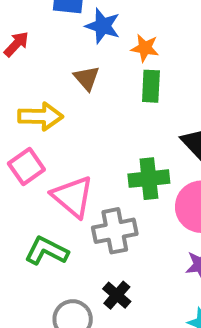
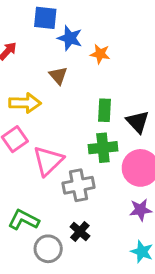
green rectangle: (151, 86) -> (104, 110), moved
pink triangle: (73, 197) -> (48, 161), turned 36
green L-shape: (47, 251) -> (24, 220), moved

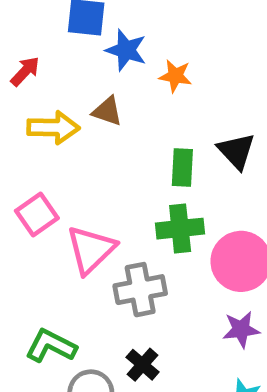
brown triangle: (58, 76) -> (107, 111), turned -30
yellow arrow: (25, 103) -> (53, 128), moved
black triangle: (138, 122) -> (236, 151), moved

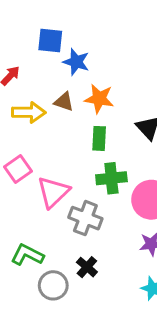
orange star: (175, 76) -> (99, 99), moved, size x1.4
green rectangle: (182, 168) -> (99, 138), moved
gray cross: (140, 290) -> (85, 218), turned 32

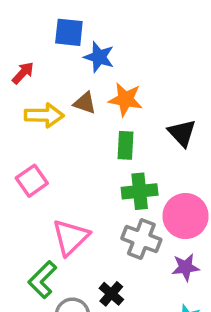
pink triangle: (53, 192) -> (71, 237), moved
gray cross: (85, 218) -> (141, 239), moved
green L-shape: (27, 255) -> (42, 280), turned -72

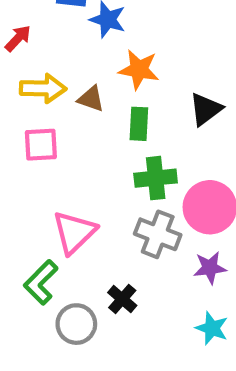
brown triangle: (85, 103) -> (91, 99), moved
black triangle: (182, 133) -> (206, 109), turned 36
pink square: (32, 181) -> (41, 145), moved, turned 32

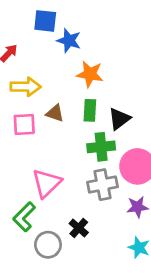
brown triangle: (91, 99) -> (55, 113), moved
black triangle: (206, 109) -> (119, 119), moved
gray cross: (158, 234) -> (103, 185), turned -32

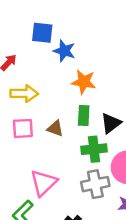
brown triangle: (55, 113) -> (55, 128), moved

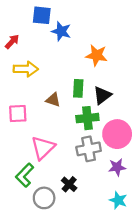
orange star: (84, 82) -> (97, 55), moved
pink square: (23, 128) -> (18, 114), moved

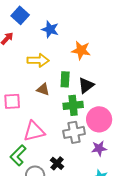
blue square: (42, 15) -> (20, 15), moved, turned 36
yellow arrow: (26, 69) -> (38, 60), moved
pink triangle: (43, 148) -> (34, 131), turned 30

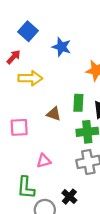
yellow arrow: (38, 60) -> (30, 78), moved
pink triangle: (34, 131) -> (44, 161), size x0.6
green L-shape: (18, 155) -> (26, 188), turned -40

